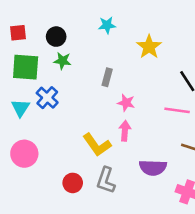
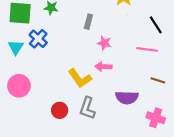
pink arrow: (125, 131) -> (103, 67), turned -91

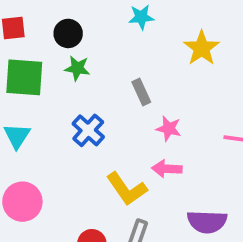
gray rectangle: (88, 22) -> (141, 92), turned -40
blue cross: (38, 39) -> (88, 130), moved

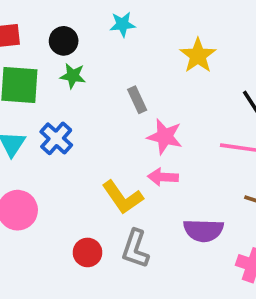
cyan star: (141, 17) -> (122, 24), moved
pink star: (169, 129) -> (165, 137), size x1.4
blue cross: (88, 130) -> (56, 138), moved

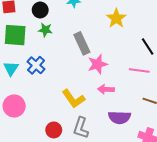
gray rectangle: (137, 100) -> (82, 43), size x1.5
pink star: (165, 137) -> (98, 64), turned -30
pink arrow: (163, 177) -> (106, 89), moved

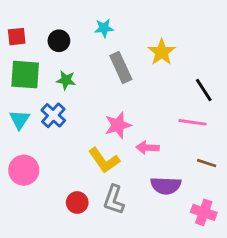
green star: (45, 30) -> (66, 80), moved
gray rectangle: (82, 43) -> (121, 67), moved
pink star: (98, 64) -> (118, 125), moved

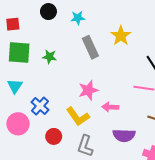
black circle: (59, 41) -> (48, 12), moved
blue cross: (53, 115) -> (40, 106), moved
red circle: (77, 202) -> (54, 136), moved

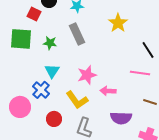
red square: (13, 24) -> (34, 14), moved, turned 32
gray rectangle: (90, 47) -> (77, 34), moved
cyan triangle: (15, 86) -> (52, 71), moved

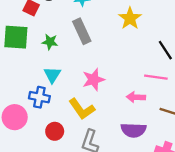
blue cross: (41, 90) -> (39, 97), turned -30
pink arrow: (108, 91) -> (136, 97), moved

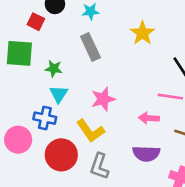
green star: (50, 42) -> (54, 69), moved
red circle: (55, 131) -> (61, 155), size x1.6

